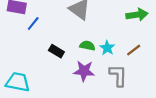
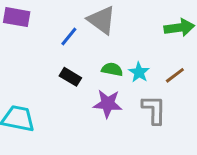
blue line: (33, 24) -> (69, 36), moved

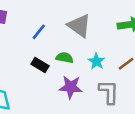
gray triangle: (102, 20) -> (79, 26), moved
green semicircle: (112, 69) -> (65, 58), moved

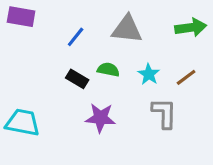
gray triangle: (79, 26) -> (127, 29), turned -30
purple star: (71, 87) -> (100, 118), moved

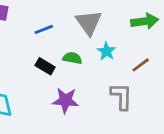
gray triangle: (127, 29) -> (89, 23), turned 48
blue line: (76, 37) -> (44, 29), turned 30
cyan star: (149, 74) -> (106, 51), moved

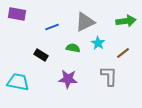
gray triangle: (89, 23) -> (85, 22), turned 40
black rectangle: (45, 66) -> (41, 55), moved

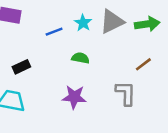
gray triangle: (85, 22) -> (112, 22), moved
cyan star: (98, 43) -> (83, 23), moved
black rectangle: (41, 55) -> (21, 67), moved, turned -56

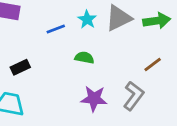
gray L-shape: (126, 93) -> (134, 96), turned 36
purple star: (74, 97) -> (94, 99), moved

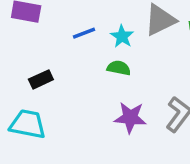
cyan star: (87, 19) -> (122, 36), moved

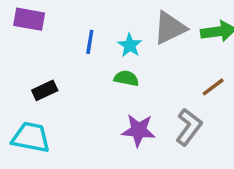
blue line: (84, 33) -> (90, 42), turned -60

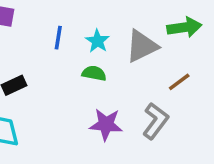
gray triangle: (170, 28) -> (142, 46), moved

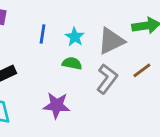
gray L-shape: (155, 121) -> (107, 79), moved
purple star: (106, 124) -> (57, 105), moved

